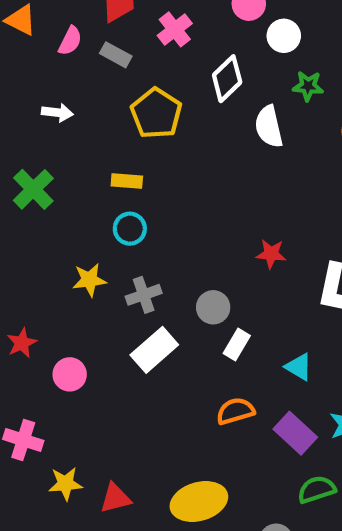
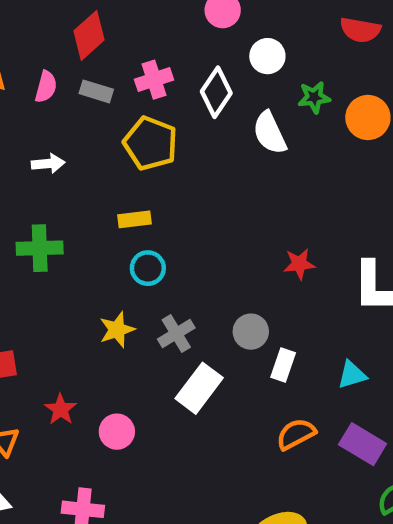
pink cross: (175, 29) -> (154, 80), moved, turned 32
white circle: (284, 36) -> (267, 56), moved
green star: (308, 86) -> (314, 97), moved
green cross: (33, 189) -> (40, 248), turned -36
cyan triangle: (299, 367) -> (352, 375), turned -36

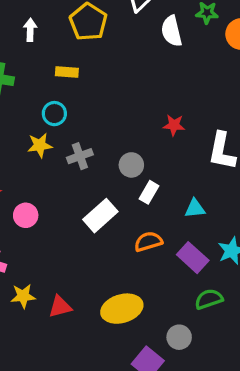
white arrow: (48, 164) -> (30, 30), moved, turned -95
cyan circle: (148, 268) -> (54, 114), moved
white rectangle: (199, 388) -> (100, 216), moved

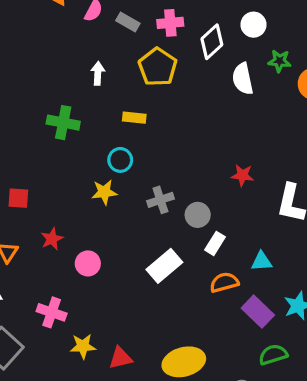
gray cross: (80, 156) -> (160, 200), moved
orange semicircle: (148, 242) -> (224, 282), moved

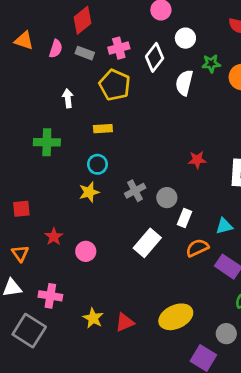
white semicircle: (243, 79) -> (184, 83), turned 35
pink cross: (52, 312) -> (50, 296), moved
yellow star: (83, 346) -> (93, 318), turned -30

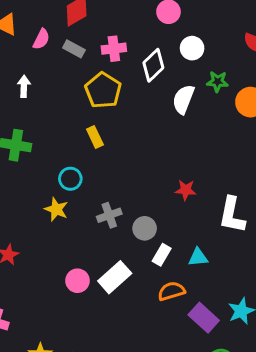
white arrow: (68, 98) -> (24, 86), moved
yellow rectangle: (103, 129) -> (95, 137), moved, turned 60
yellow star: (89, 192) -> (56, 209), turned 30
cyan triangle: (224, 226) -> (198, 257), moved
pink circle: (86, 251) -> (77, 281), moved

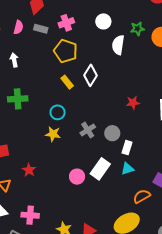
white circle: (192, 48) -> (103, 21), moved
white diamond: (153, 65) -> (90, 75), moved
cyan triangle: (198, 257) -> (127, 169), moved
orange semicircle: (171, 291) -> (142, 196), moved

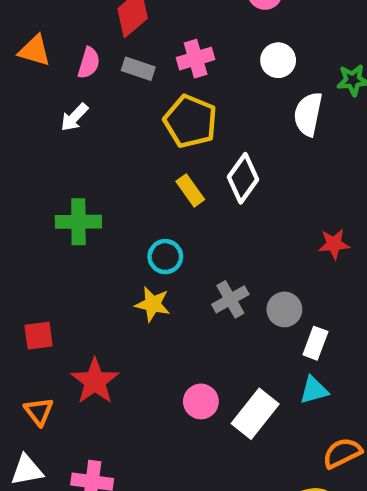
white arrow: (14, 60) -> (74, 117), moved, turned -128
white rectangle: (100, 169) -> (255, 414), moved
red star: (29, 170) -> (95, 381), size x1.5

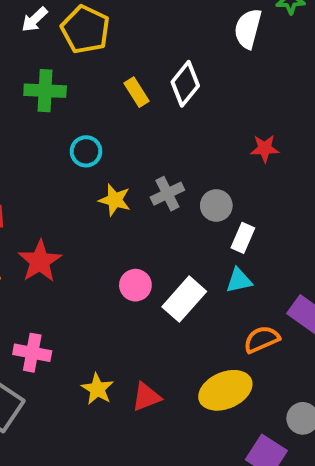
yellow pentagon: (190, 121) -> (85, 29), moved
green cross: (78, 222) -> (45, 91), moved
cyan circle: (165, 257) -> (86, 151), moved
yellow star: (153, 304) -> (115, 200), moved

